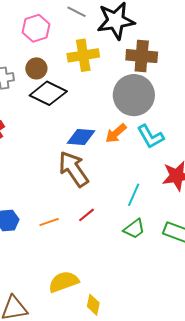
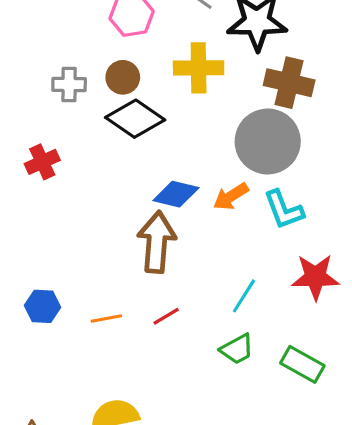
brown arrow: (73, 169) -> (157, 242), turned 30

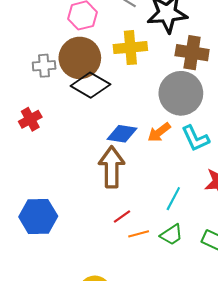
brown circle: (123, 77) -> (80, 58), size x1.8
blue hexagon: (42, 306) -> (38, 217), size x1.6
orange line: (106, 318) -> (139, 234), moved

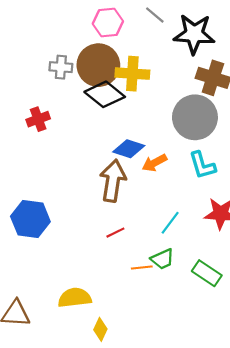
yellow cross: (130, 48) -> (132, 74), moved
orange arrow: (159, 132) -> (154, 163), moved
orange line: (139, 234) -> (142, 268), moved

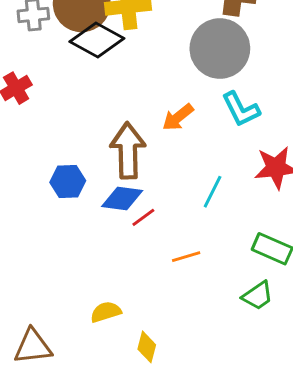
blue diamond: (129, 149) -> (122, 198), moved
blue hexagon: (30, 219) -> (68, 182), moved, size x0.7
green trapezoid: (163, 259) -> (258, 296), moved
yellow semicircle: (75, 298) -> (106, 312), size x0.7

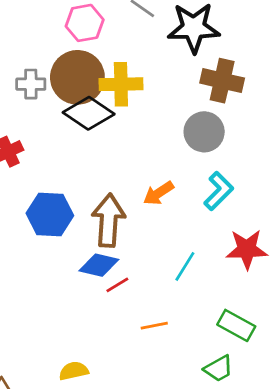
gray circle: (220, 49) -> (204, 132), size x0.7
cyan L-shape: (241, 109) -> (219, 191), turned -114
blue hexagon: (68, 182) -> (50, 214), moved, size x1.4

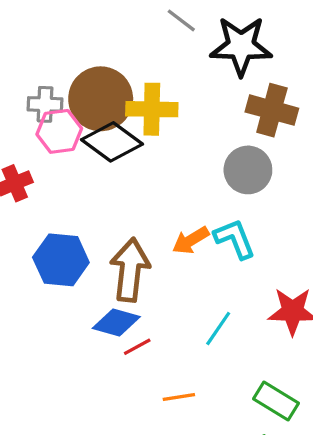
pink hexagon: (85, 23) -> (59, 131), moved
cyan L-shape: (219, 191) -> (235, 239), moved, turned -69

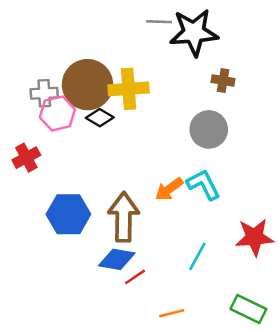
gray line: (181, 20) -> (159, 22), moved, turned -30
brown cross: (272, 110) -> (223, 80), size x0.6
black diamond: (112, 142) -> (100, 118), size x0.6

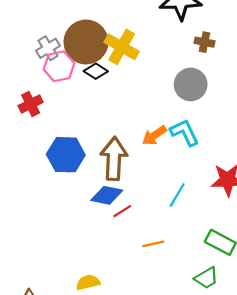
yellow cross: (129, 89) -> (122, 47), turned 32
gray cross: (44, 93) -> (48, 48), turned -30

